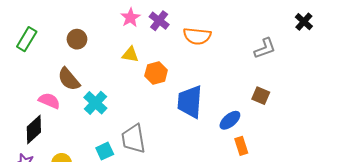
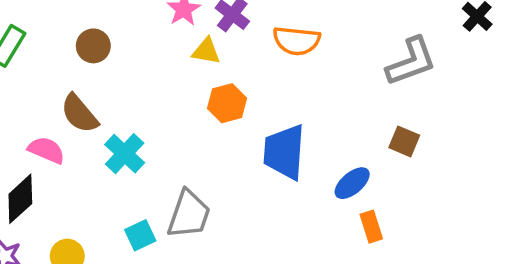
gray L-shape: (265, 48) -> (411, 62), size x1.4
yellow triangle: (130, 55) -> (206, 51), moved
gray trapezoid: (133, 139) -> (189, 214), turned -152

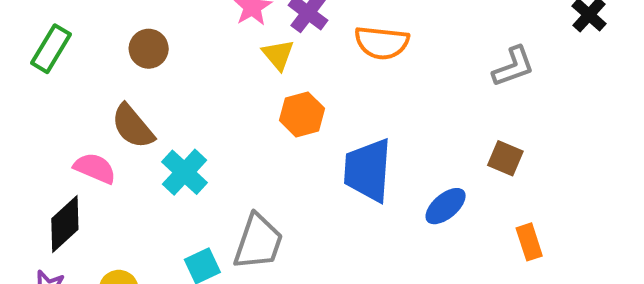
yellow triangle: (206, 51) -> (278, 55), turned 40
gray L-shape: (411, 62) -> (513, 67), size x0.7
orange rectangle: (371, 227) -> (529, 242), moved

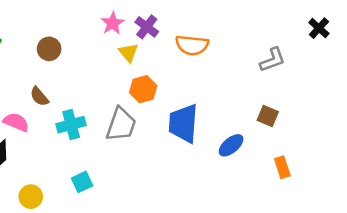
brown semicircle: (133, 126) -> (39, 96), size x0.7
cyan cross: (184, 172) -> (71, 125), turned 32
gray trapezoid: (258, 242) -> (121, 125), moved

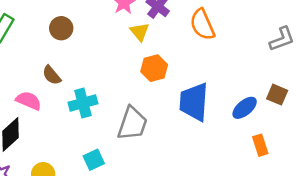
orange semicircle: (192, 45) -> (202, 25), turned 60
gray trapezoid: (121, 125) -> (132, 124), moved
blue ellipse: (231, 145) -> (245, 108), moved
orange rectangle: (282, 167) -> (260, 145), moved

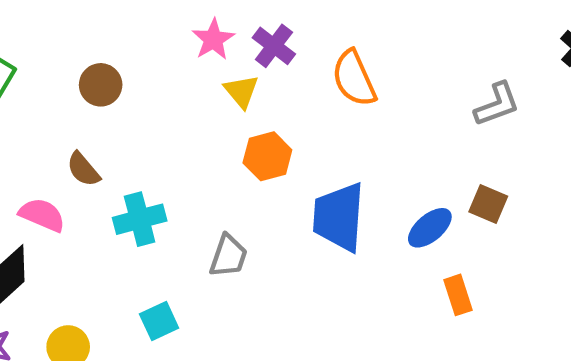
gray trapezoid: (132, 124) -> (228, 256), size x0.7

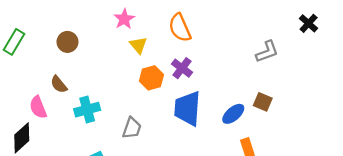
purple cross: (274, 46) -> (182, 68), moved
orange semicircle: (354, 78) -> (180, 28), moved
pink semicircle: (42, 215) -> (38, 107), turned -135

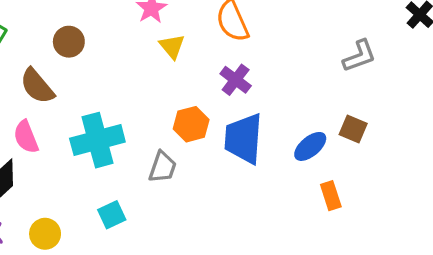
orange hexagon: (151, 78) -> (191, 124), moved
brown semicircle: (59, 84) -> (37, 86), moved, size x1.4
cyan cross: (87, 110) -> (97, 140), size x1.4

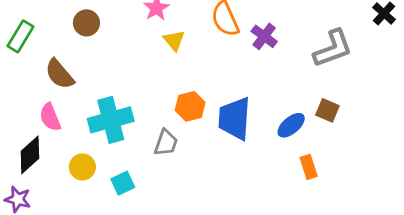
brown circle: (69, 42) -> (86, 23), moved
gray L-shape: (359, 56) -> (333, 48), size x1.4
purple cross: (236, 80) -> (264, 36), moved
yellow circle: (45, 234) -> (82, 167), moved

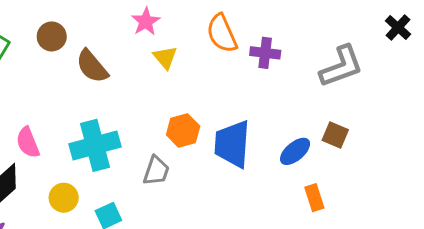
brown circle: (86, 23) -> (52, 36), moved
purple cross: (264, 36) -> (265, 53), turned -30
brown semicircle: (60, 74) -> (92, 66), moved

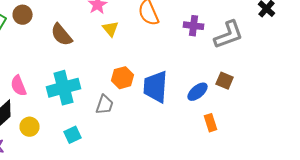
brown circle: (52, 36) -> (23, 15), moved
purple cross: (265, 53) -> (194, 26), moved
yellow circle: (64, 198) -> (30, 127), moved

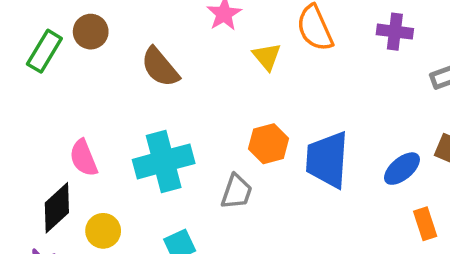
purple cross: (194, 26) -> (395, 32), moved
yellow triangle: (111, 29) -> (267, 57), moved

